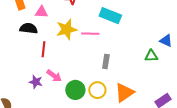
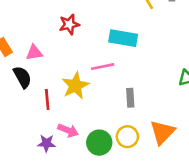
black semicircle: (29, 28) -> (22, 77), turned 66
yellow star: (67, 29) -> (75, 86), moved

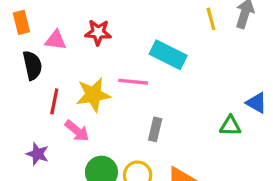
red star: (69, 24) -> (98, 32), moved
pink arrow: (68, 130) -> (77, 131), moved

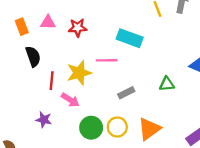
pink triangle: (56, 40) -> (48, 22), moved
green triangle: (230, 126) -> (167, 84), moved
gray rectangle: (155, 129) -> (126, 93), turned 56

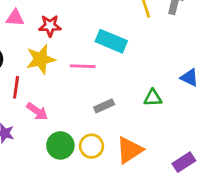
yellow star: (79, 73) -> (41, 59), moved

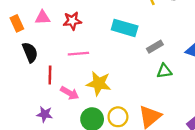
yellow star: (41, 59) -> (99, 83), moved, turned 30
pink line: (83, 66) -> (78, 54), moved
gray rectangle: (104, 106) -> (155, 47), moved

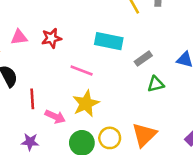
pink line: (78, 54) -> (82, 70), moved, turned 30
yellow star: (99, 83) -> (86, 104), turned -30

